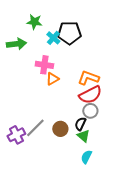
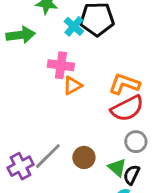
gray circle: (90, 111) -> (136, 142), moved
black semicircle: (80, 124) -> (132, 175), moved

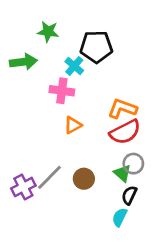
cyan cross: (74, 26) -> (74, 66), moved
orange triangle: (72, 85) -> (73, 125), moved
green triangle: (117, 168) -> (122, 173), moved

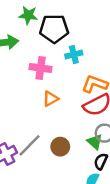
black pentagon: (96, 47) -> (54, 29), moved
cyan cross: (74, 66) -> (74, 54), moved, turned 35

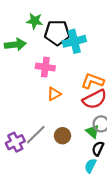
cyan cross: (74, 54) -> (74, 41), moved, size x1.5

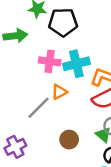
cyan cross: (74, 41) -> (76, 64), moved
gray line: (36, 135) -> (39, 108), moved

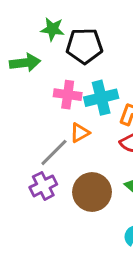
brown circle: (69, 140) -> (92, 192), size x1.6
purple cross: (15, 147) -> (43, 186), moved

